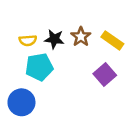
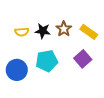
cyan pentagon: (39, 67) -> (47, 61), moved
blue circle: (21, 102) -> (17, 70), moved

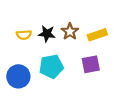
yellow rectangle: (89, 32) -> (97, 35), turned -54
purple square: (83, 59) -> (91, 64), turned 30

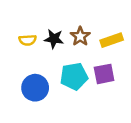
cyan pentagon: (51, 67) -> (74, 76), moved
blue circle: (18, 76) -> (35, 88), moved

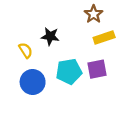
brown star: (80, 36) -> (94, 14), moved
yellow semicircle: (28, 40) -> (26, 50), moved, turned -119

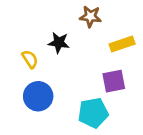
brown star: (94, 14) -> (90, 16), moved, turned -30
cyan pentagon: (69, 71) -> (93, 113), moved

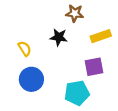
black star: (59, 43) -> (59, 37), moved

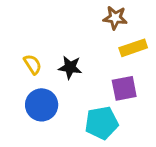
brown star: (75, 13) -> (115, 18), moved
black star: (59, 37) -> (70, 67), moved

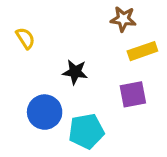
yellow semicircle: (33, 64) -> (25, 38), moved
cyan pentagon: (102, 123) -> (86, 131), moved

